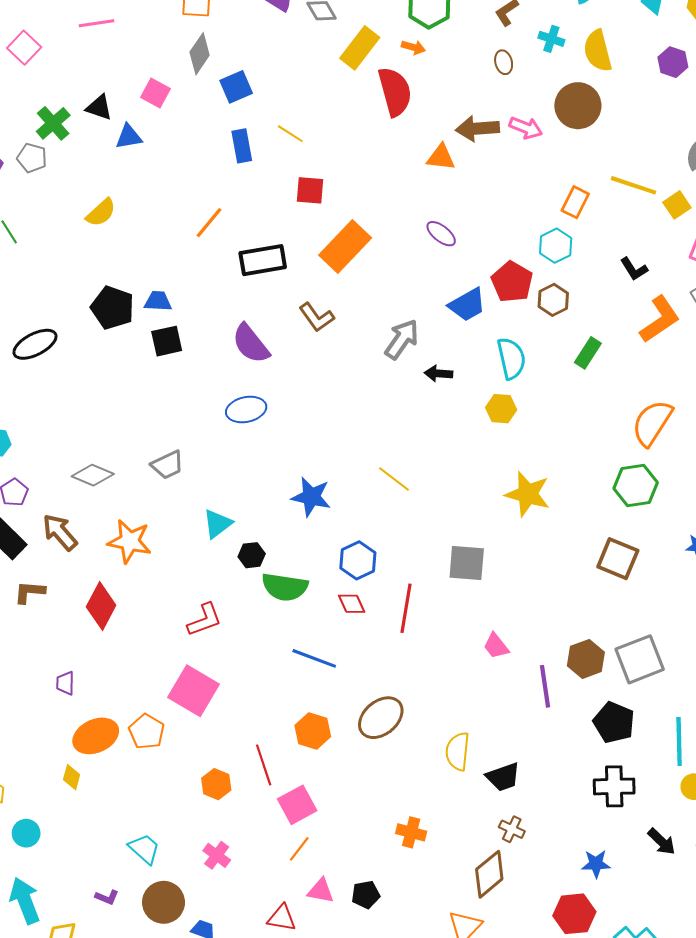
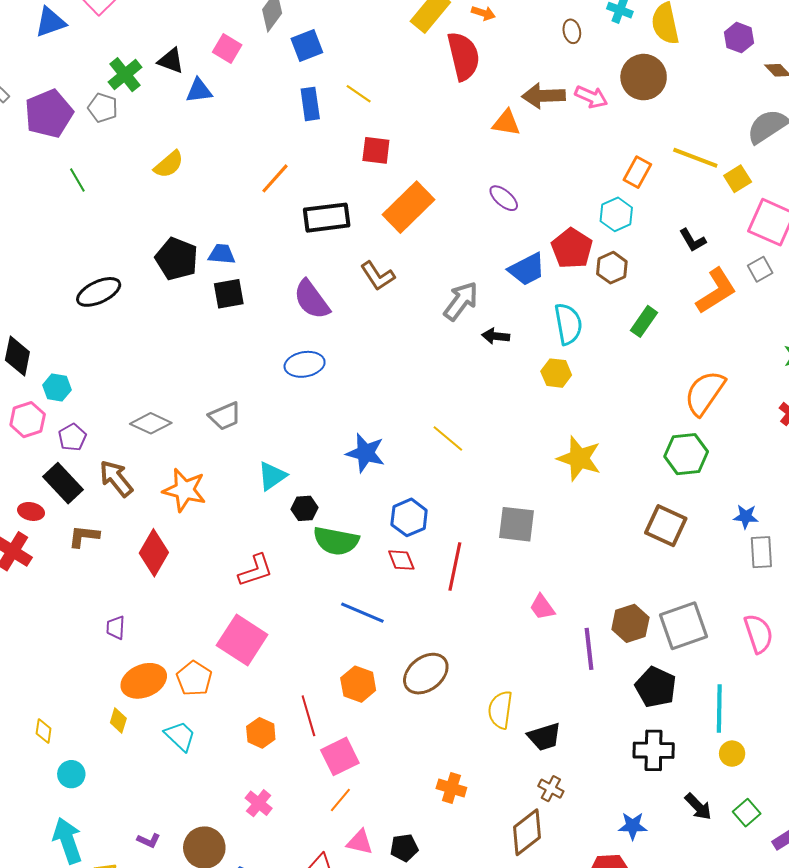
cyan trapezoid: (144, 849) -> (180, 736), moved

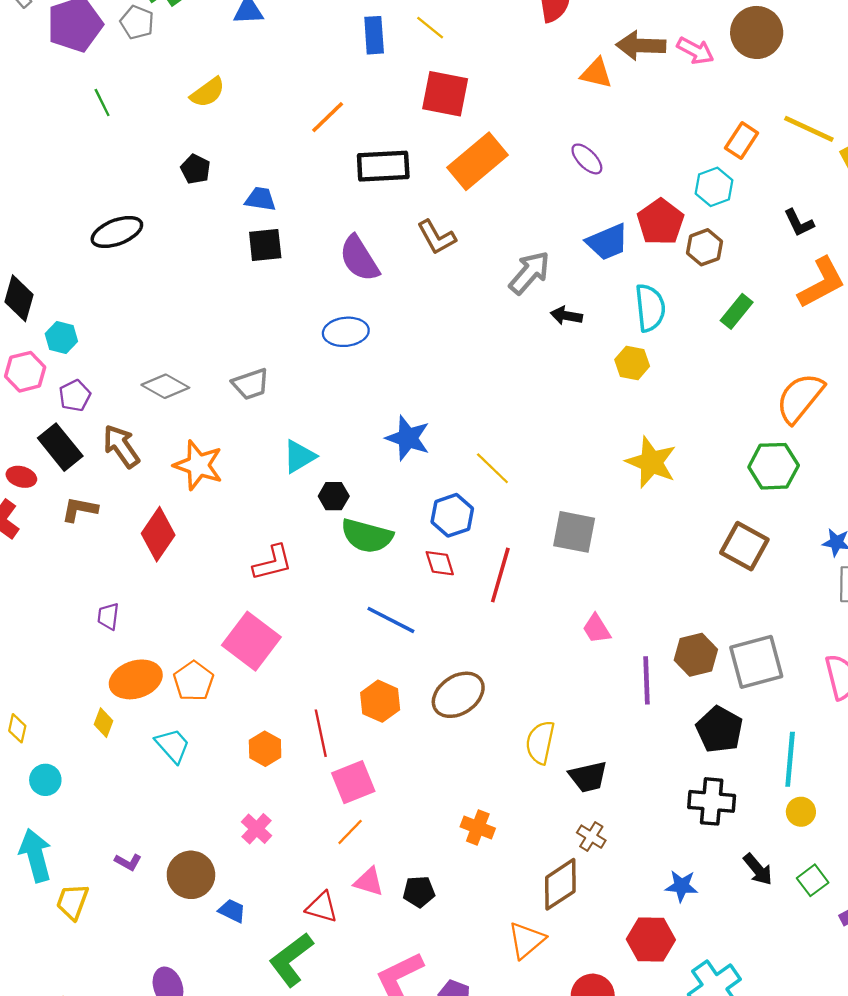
red square: (376, 150) -> (445, 94), size x1.4
black pentagon: (177, 259) -> (195, 169), moved, size x0.6
yellow line: (448, 439) -> (492, 468), moved

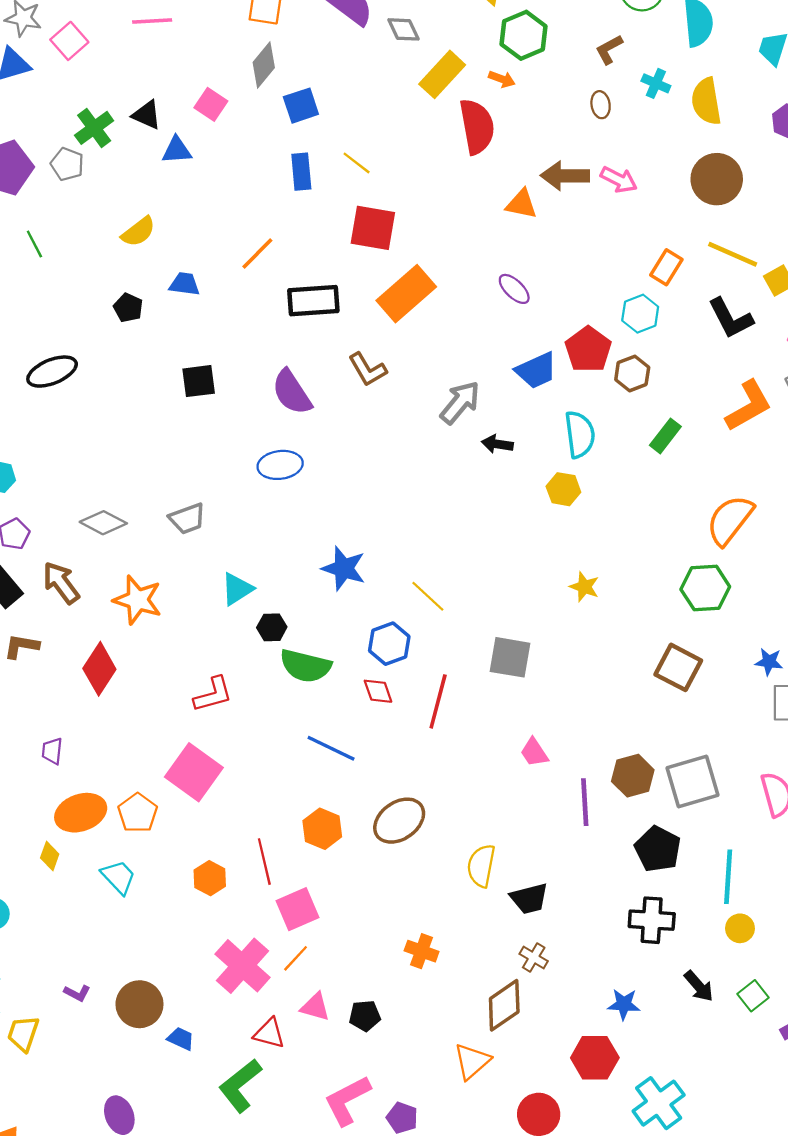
brown circle: (757, 32) -> (717, 179), moved
blue trapezoid: (260, 199) -> (184, 284), moved
black L-shape: (799, 223) -> (731, 318), moved, size x1.5
yellow star: (651, 462) -> (584, 587), size x0.6
pink cross: (257, 829) -> (243, 966), moved, size x1.8

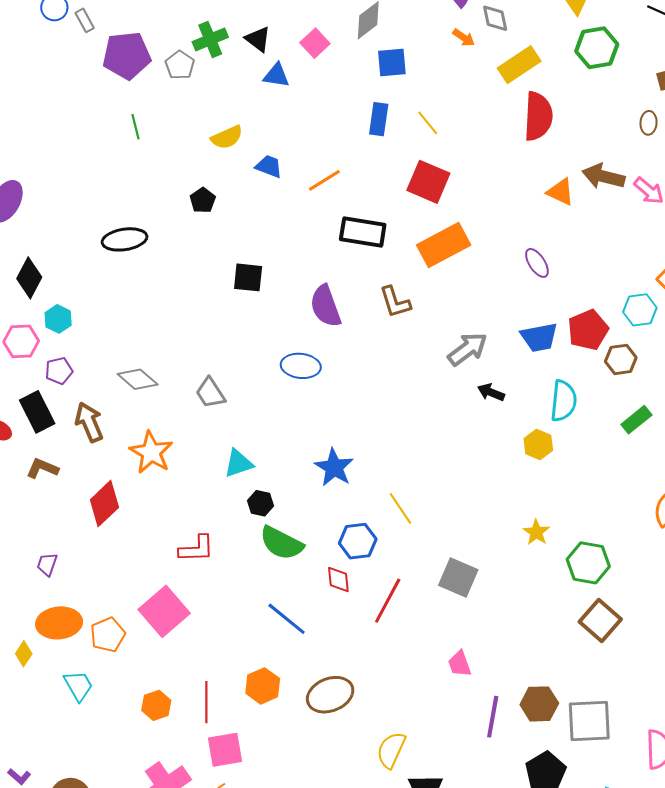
orange arrow: (502, 79) -> (464, 38), moved
blue trapezoid: (184, 284) -> (269, 166), moved
gray trapezoid: (187, 519) -> (210, 393), turned 64
green hexagon: (705, 588) -> (588, 563), moved

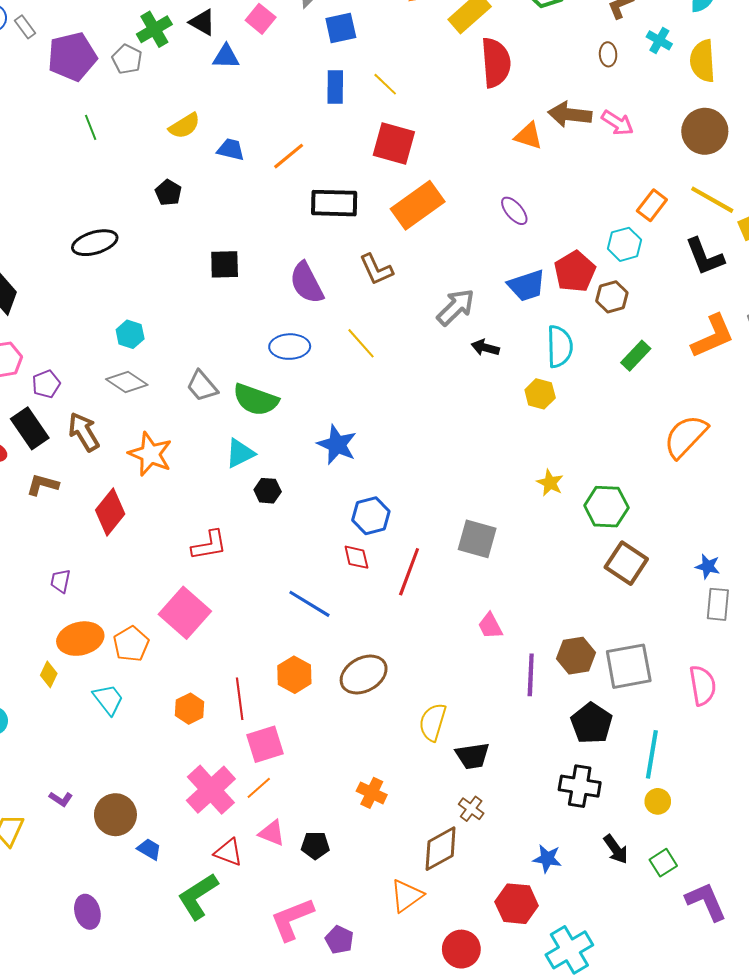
cyan hexagon: (58, 319) -> (130, 334), moved
yellow line: (400, 508) -> (361, 343), moved
green semicircle: (281, 543) -> (256, 400), moved

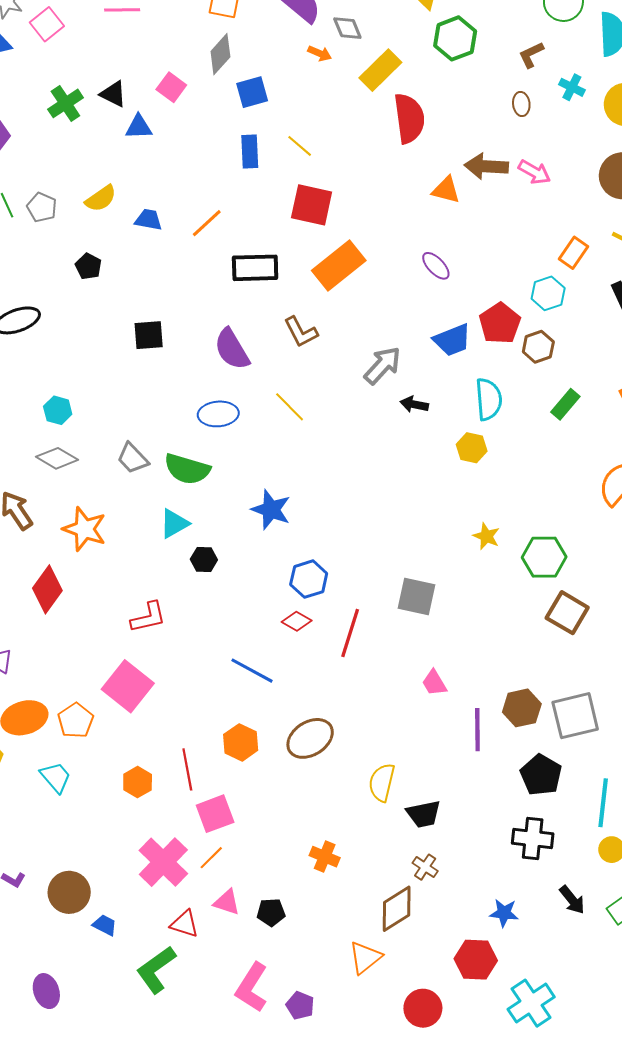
gray pentagon: (127, 59) -> (42, 207), moved
red diamond: (356, 557) -> (297, 621), turned -44
pink L-shape: (292, 919) -> (252, 987), turned -33

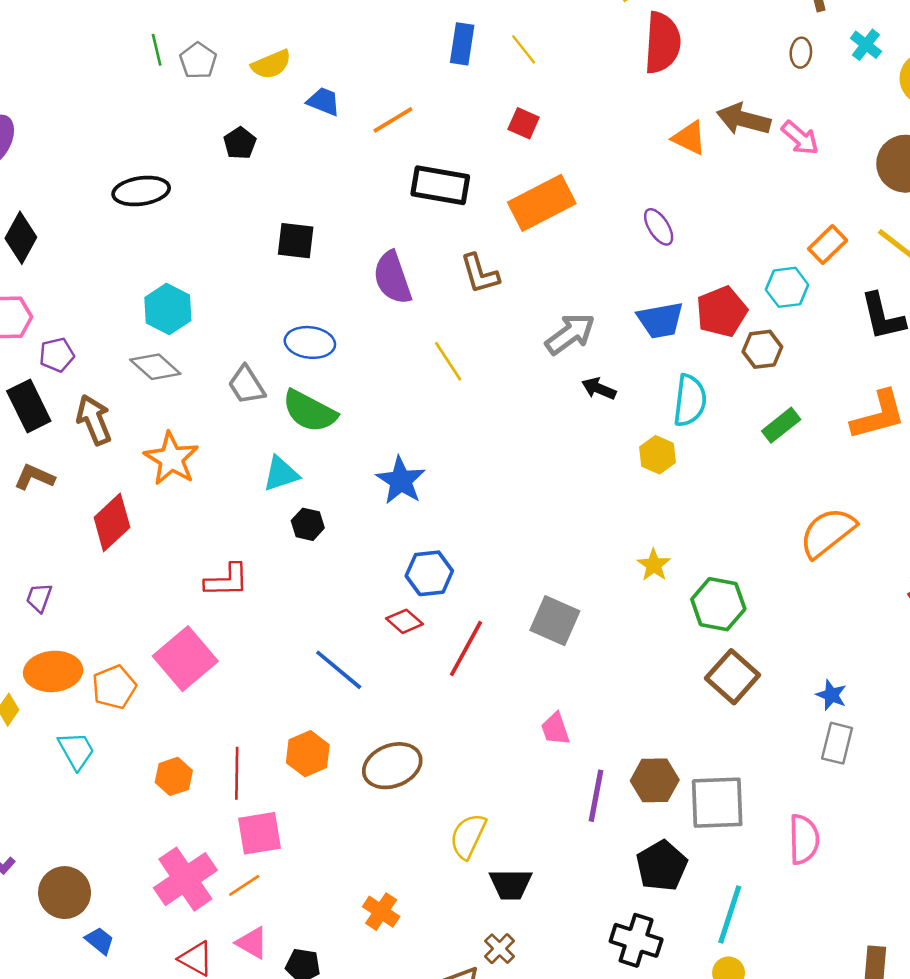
red square: (312, 205) -> (524, 123), size x0.6
cyan hexagon: (58, 410) -> (168, 309), size x1.4
blue ellipse: (218, 414) -> (310, 342), moved

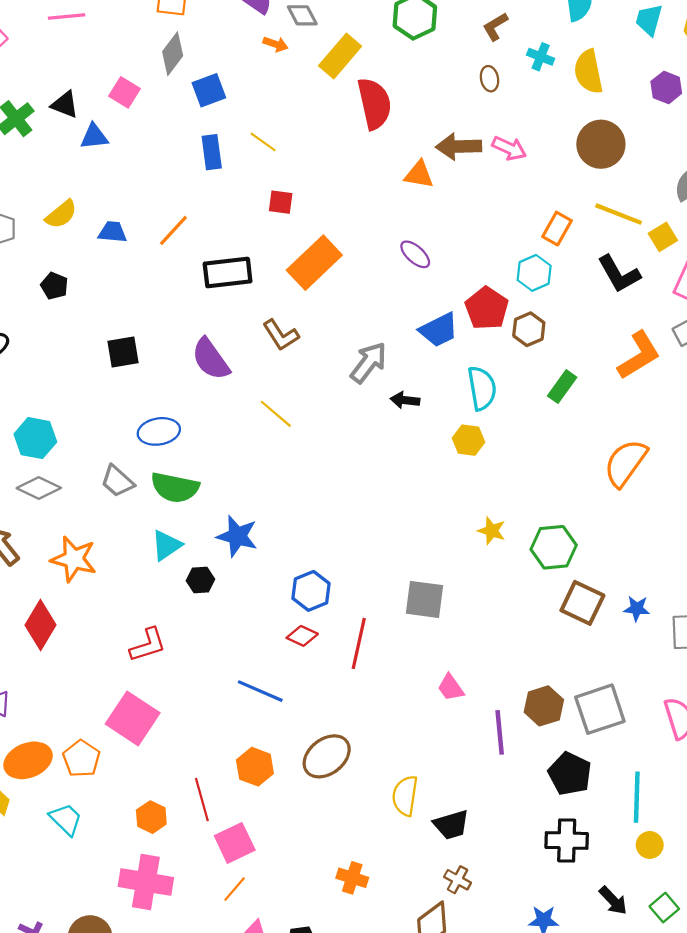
blue star: (401, 480) -> (237, 536), moved
blue star: (831, 695) -> (637, 609), moved
pink cross: (185, 879) -> (146, 882), moved, turned -30

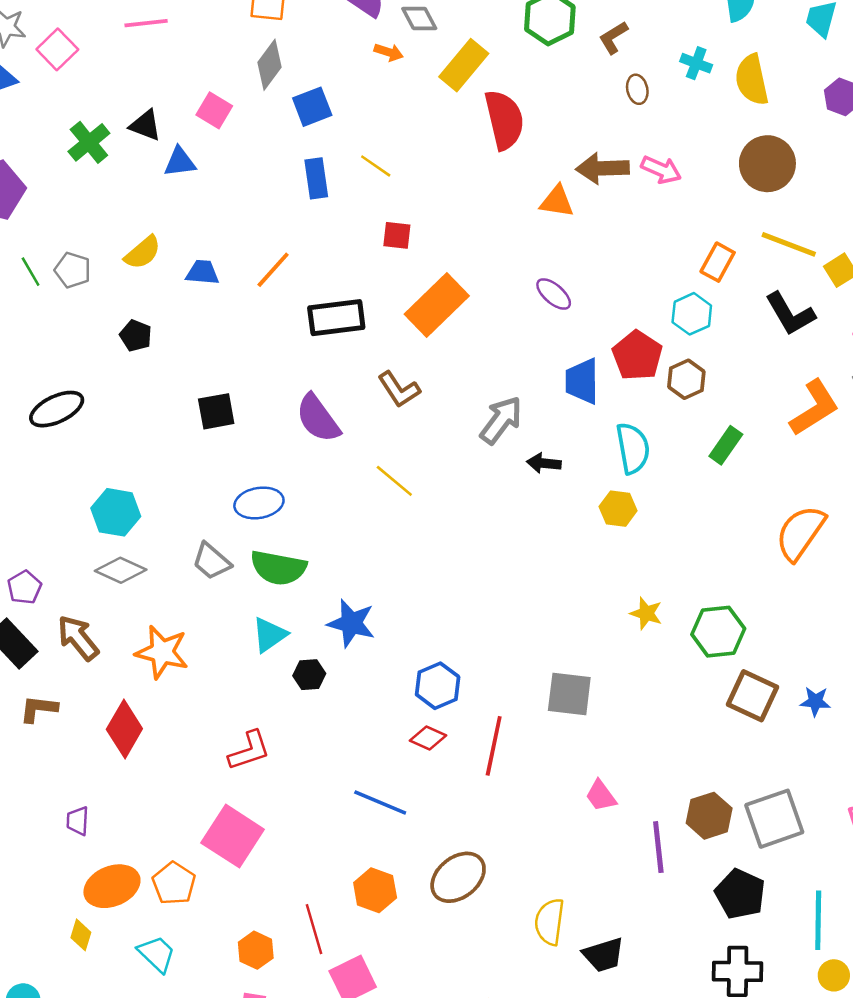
brown L-shape: (495, 27) -> (613, 38), moved
blue trapezoid: (439, 330) -> (582, 381), turned 117

